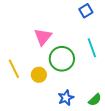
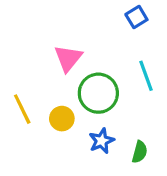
blue star: (66, 98) -> (102, 141), moved
green semicircle: (95, 100) -> (140, 152), moved, turned -32

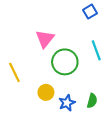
yellow circle: (62, 119) -> (46, 92), moved
blue star: (102, 141) -> (67, 103), moved

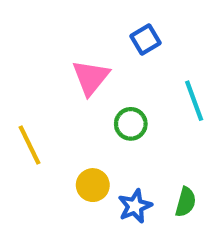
blue square: (90, 12) -> (146, 39), moved
green circle: (65, 62) -> (131, 124), size x0.6

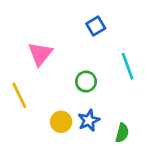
pink triangle: (91, 77) -> (40, 54), moved
blue star: (135, 206) -> (89, 120), moved

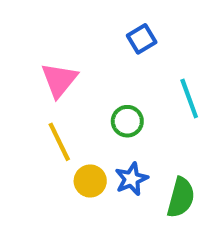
yellow line: (19, 95) -> (59, 142), moved
green semicircle: (122, 133) -> (181, 197), size x1.4

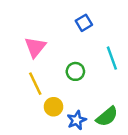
blue star: (131, 179) -> (77, 120), moved
green semicircle: (181, 197) -> (107, 116), turned 35

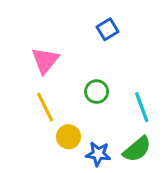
cyan line: (112, 58) -> (142, 107), moved
blue star: (77, 120) -> (98, 154), turned 30

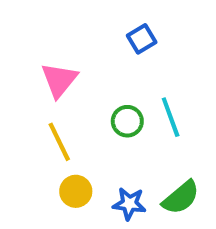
cyan line: (142, 107) -> (171, 117), moved
yellow circle: (69, 137) -> (76, 191), moved

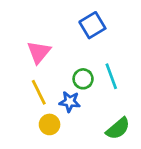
blue square: (142, 39) -> (92, 25), size x1.4
blue star: (129, 204) -> (70, 102), moved

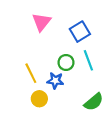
blue square: (92, 25) -> (80, 32), moved
pink triangle: (39, 52) -> (41, 22), moved

